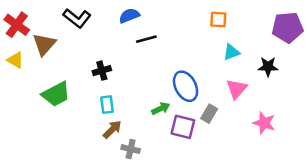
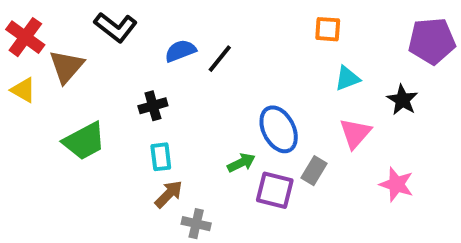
blue semicircle: (129, 16) -> (180, 51), moved
black line: (146, 39) -> (220, 59), turned -36
black star: (268, 67) -> (402, 100), turned 30

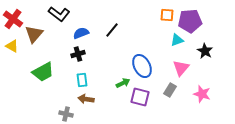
purple pentagon: (432, 41) -> (190, 21), moved
blue semicircle: (180, 51) -> (81, 33), moved
gray rectangle: (314, 171) -> (170, 90), moved
brown arrow: (169, 194) -> (86, 99), turned -126
gray cross: (196, 224) -> (66, 114), moved

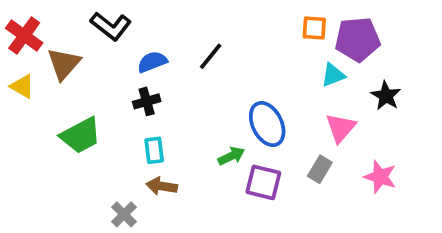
gray cross: (66, 114) -> (124, 214), turned 32

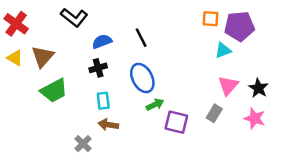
black line: (211, 56) -> (141, 38), turned -66
brown triangle: (64, 64) -> (43, 57), moved
black star: (386, 96) -> (258, 88), moved
blue ellipse: (267, 124) -> (142, 78), moved

